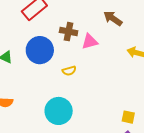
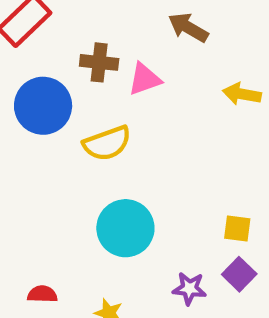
yellow semicircle: (69, 71) -> (107, 143), size x1.6
cyan circle: (59, 111) -> (125, 228), moved

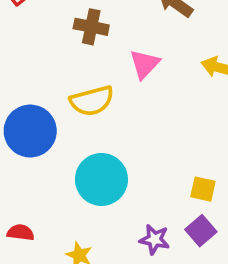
pink triangle: (145, 79) -> (145, 64), moved, turned -32
blue circle: (43, 106) -> (30, 131), moved

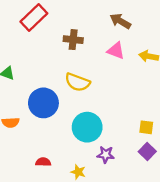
pink triangle: (145, 64) -> (116, 51), moved, turned -48
yellow semicircle: (92, 101) -> (77, 82), turned 40
purple star: (155, 239) -> (106, 155), moved

